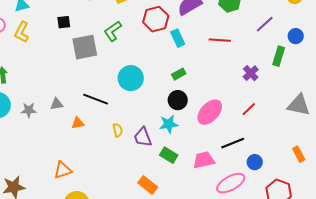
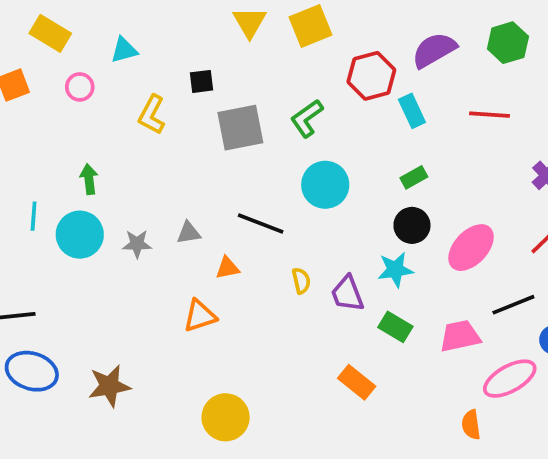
green L-shape: (113, 31) -> (307, 118), moved
yellow L-shape: (22, 32) -> (152, 115), moved
orange triangle: (63, 170) -> (200, 316), moved

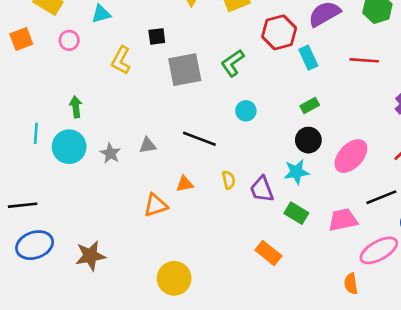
cyan circle: (325, 185) -> (246, 111), size x0.6
gray star: (137, 244) -> (110, 153), turned 30
orange triangle: (227, 268) -> (185, 184), moved
blue ellipse: (32, 371) -> (35, 245), turned -36

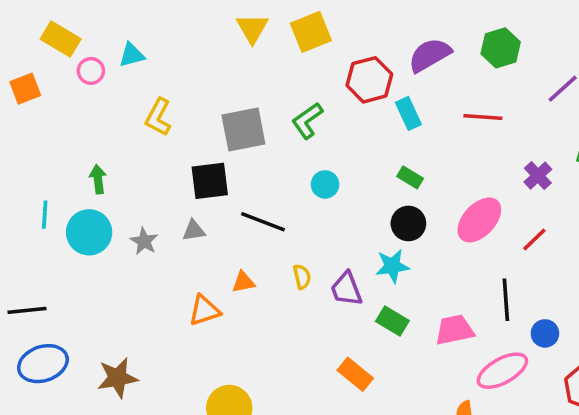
black square: (157, 36) -> (210, 181), moved, size x1.6
pink circle: (69, 40) -> (91, 71), moved
green rectangle: (310, 106) -> (410, 177), turned 60
pink ellipse: (351, 156) -> (479, 220), moved
black line: (381, 197) -> (506, 300), turned -72

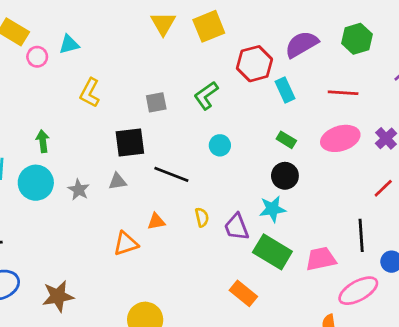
gray square: (243, 129) -> (156, 102), size x0.6
pink ellipse: (479, 220) -> (340, 138), moved, turned 30
green rectangle: (392, 321) -> (272, 252), size x1.5

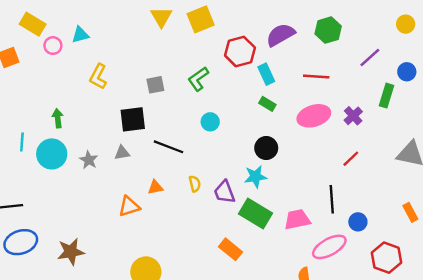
green rectangle: (286, 140) -> (267, 104), moved

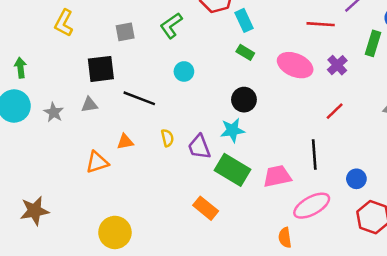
red line: (316, 77) -> (321, 24), moved
pink ellipse: (314, 116) -> (295, 65), turned 40
blue circle: (358, 222) -> (356, 179), moved

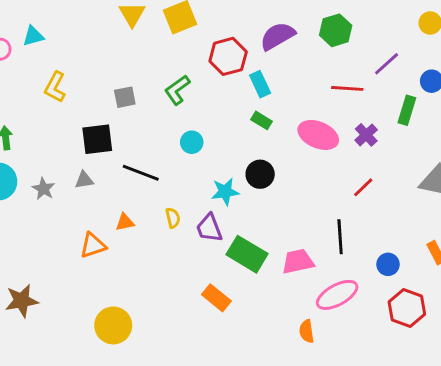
cyan star: (232, 130) -> (225, 192), moved

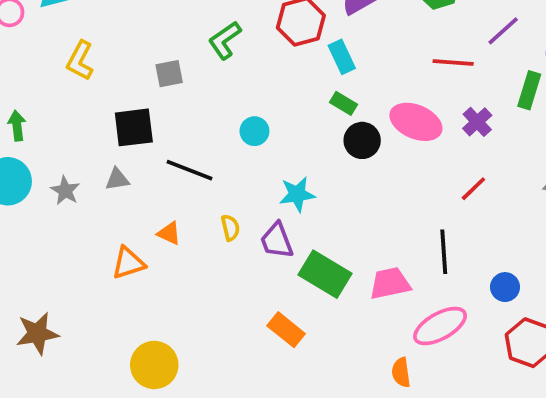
green L-shape: (177, 90) -> (225, 40), moved
black circle: (260, 174) -> (362, 140), moved
orange triangle: (125, 222) -> (169, 233), turned 36

